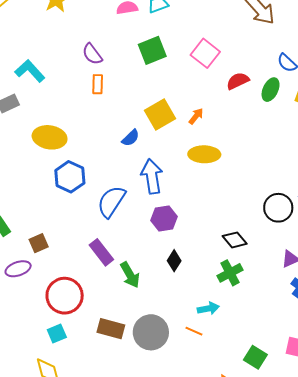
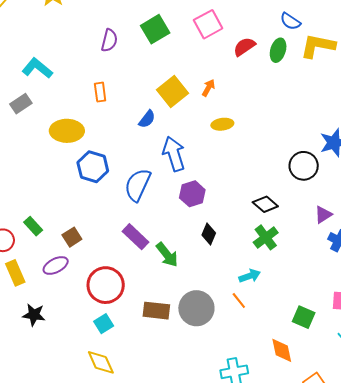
pink square: (205, 53) -> (208, 24), turned 32
purple semicircle: (92, 54) -> (109, 40), moved, turned -120
orange rectangle: (98, 84) -> (100, 92), moved
yellow ellipse: (204, 154) -> (222, 124), size x0.7
orange line: (194, 331) -> (239, 301), turned 36

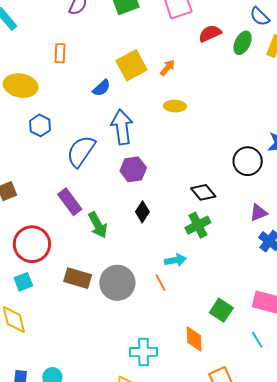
blue hexagon: (93, 167) -> (40, 125), size x0.7

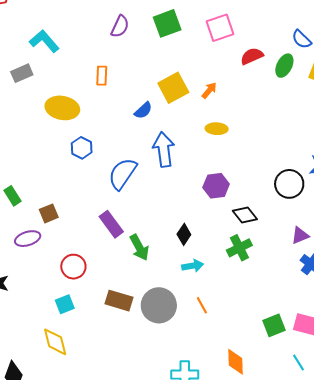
purple hexagon: (133, 169) -> (216, 186), moved
red circle: (32, 244) -> (73, 267), size x0.7
cyan arrow: (175, 260) -> (193, 266), moved
green square: (221, 310) -> (274, 325), moved, turned 35

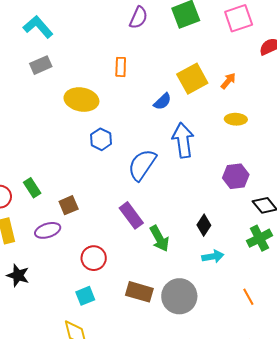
cyan L-shape: (44, 41) -> (38, 27), moved
orange line: (202, 305) -> (248, 297), moved

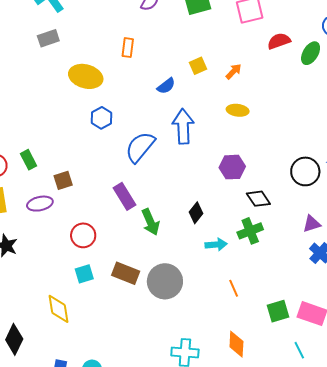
yellow square: (192, 79) -> (198, 66), size x0.6
cyan arrow: (213, 256) -> (216, 245), moved
cyan square: (85, 296) -> (84, 274), moved

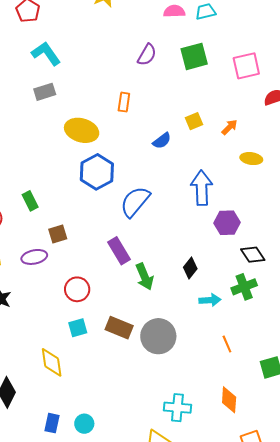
yellow ellipse: (238, 110) -> (251, 159), moved
blue hexagon: (101, 118) -> (97, 172), size x1.6
blue arrow: (183, 126) -> (202, 188), moved
green rectangle: (28, 160) -> (30, 201), moved

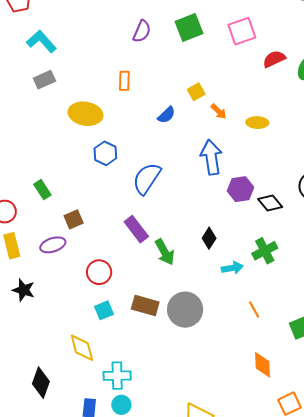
orange arrow: (229, 127) -> (219, 111), moved, turned 96
blue hexagon: (97, 172) -> (105, 153), size x0.7
black diamond: (253, 255) -> (270, 203), moved
cyan cross: (177, 408) -> (117, 376), moved

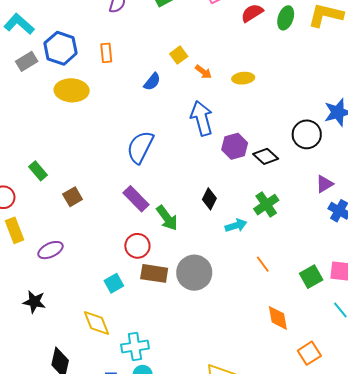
blue hexagon: (105, 153) -> (61, 48), moved, size x1.4
purple ellipse: (53, 245) -> (50, 250), moved
red circle: (99, 272) -> (137, 246), moved
black star: (24, 290) -> (34, 302), moved

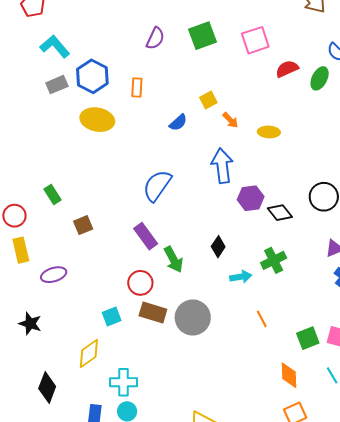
orange diamond: (278, 318) -> (289, 375), moved
yellow diamond: (97, 323) -> (89, 353), turned 68

